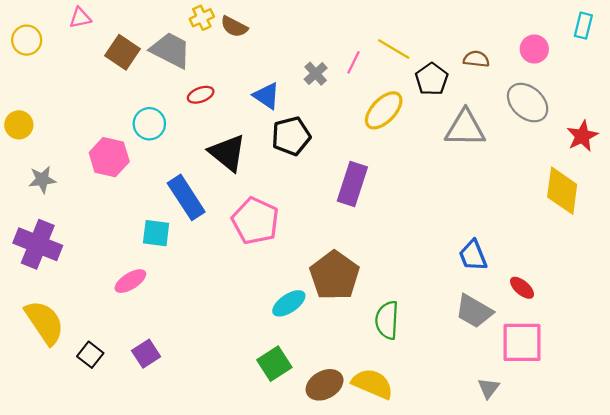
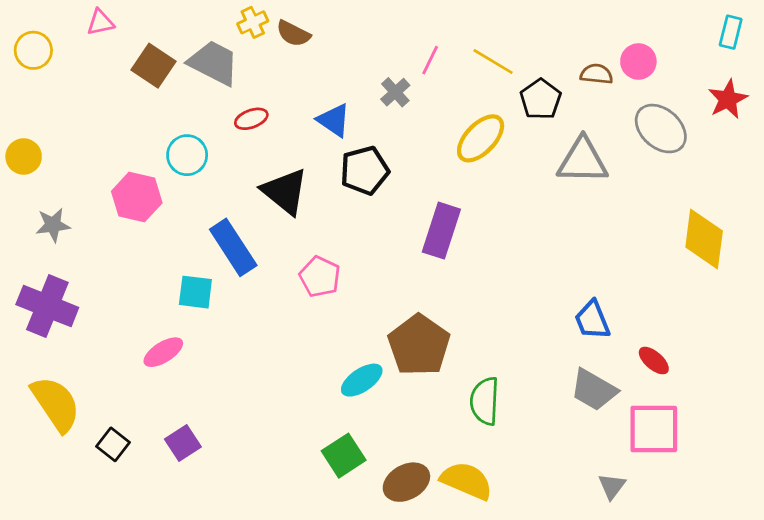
pink circle: (534, 49) -> (638, 61), moved
pink line: (354, 62) -> (430, 60), moved
red star: (582, 136) -> (728, 99), moved
pink pentagon: (255, 221) -> (320, 277), size x0.7

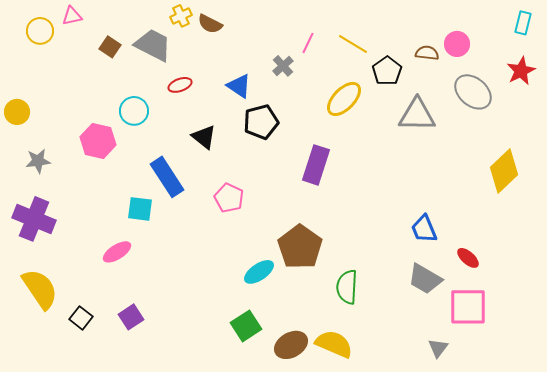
yellow circle: (33, 50) -> (40, 31), moved
brown square: (154, 66) -> (110, 47), size x0.7
black triangle: (285, 191) -> (204, 137), size x0.7
yellow diamond: (704, 239) -> (504, 171), turned 39

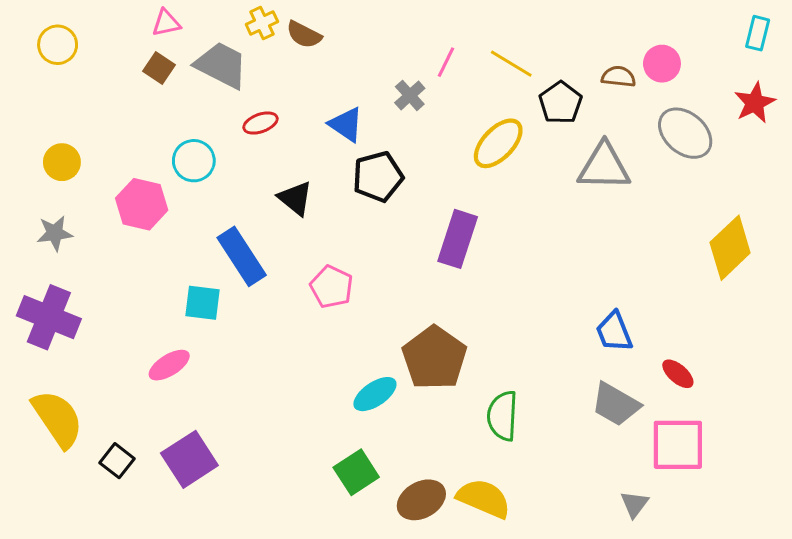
pink triangle: (72, 16) -> (166, 23), moved
yellow circle: (17, 112) -> (62, 162), moved
purple square: (131, 317) -> (189, 459), size x1.5

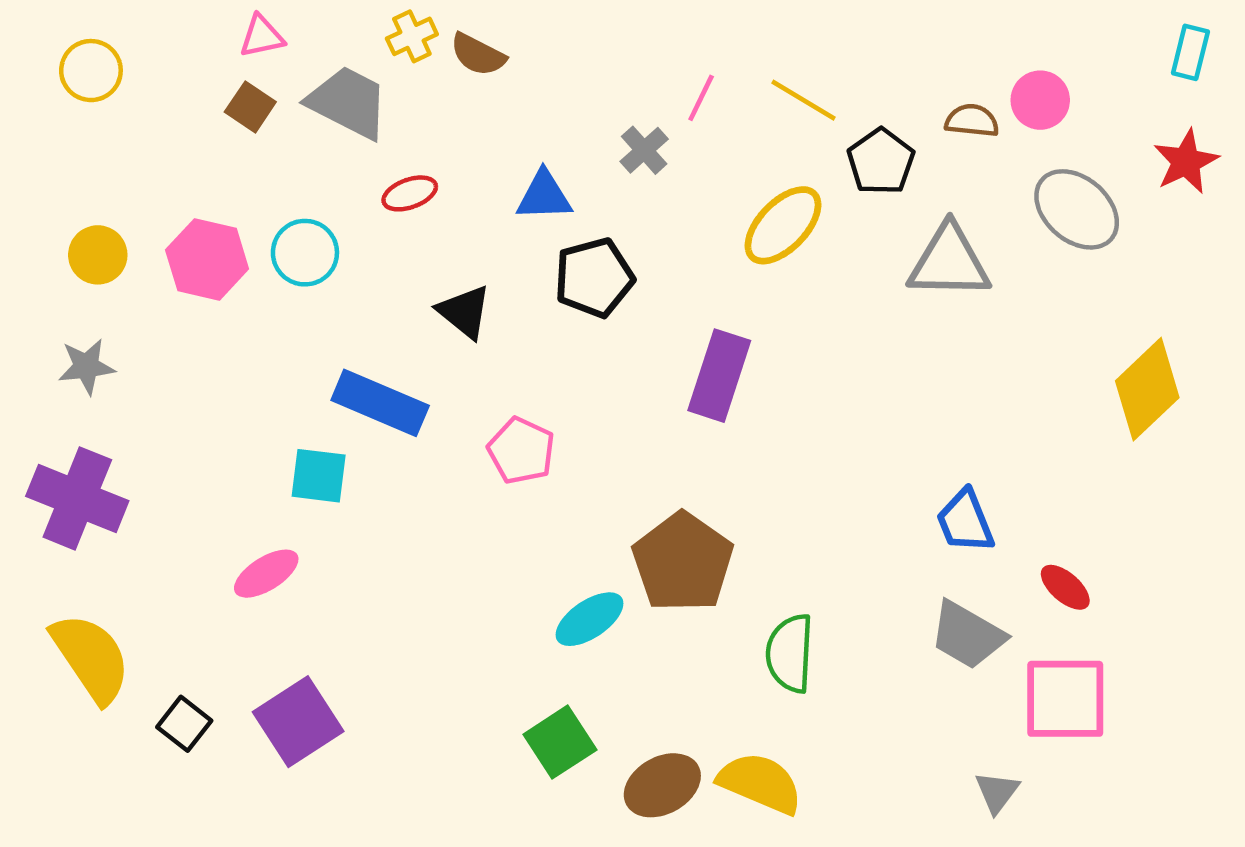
blue triangle: (346, 124) -> (544, 196), turned -36
pink hexagon: (142, 204) -> (207, 259), moved
blue rectangle: (242, 256) -> (380, 403), turned -34

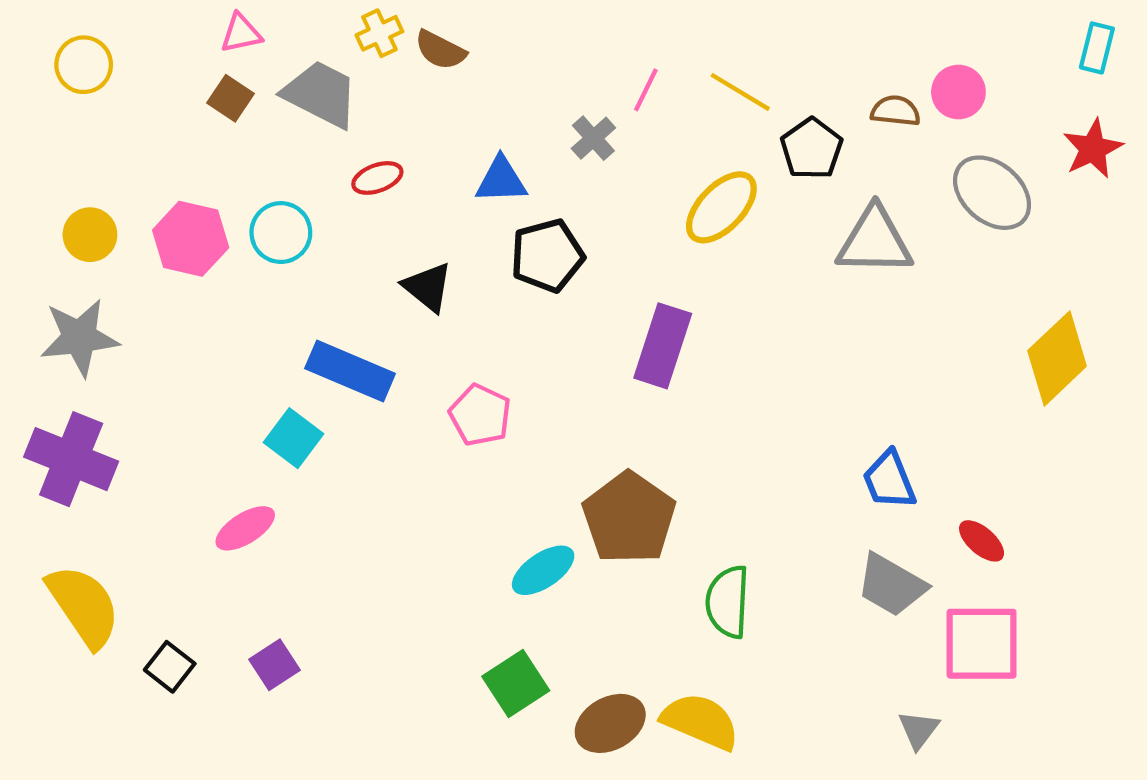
gray star: (86, 366) -> (79, 337), size x1.5
cyan square: (319, 476) -> (293, 438), turned 30
purple square: (298, 722) -> (275, 665), size x0.6

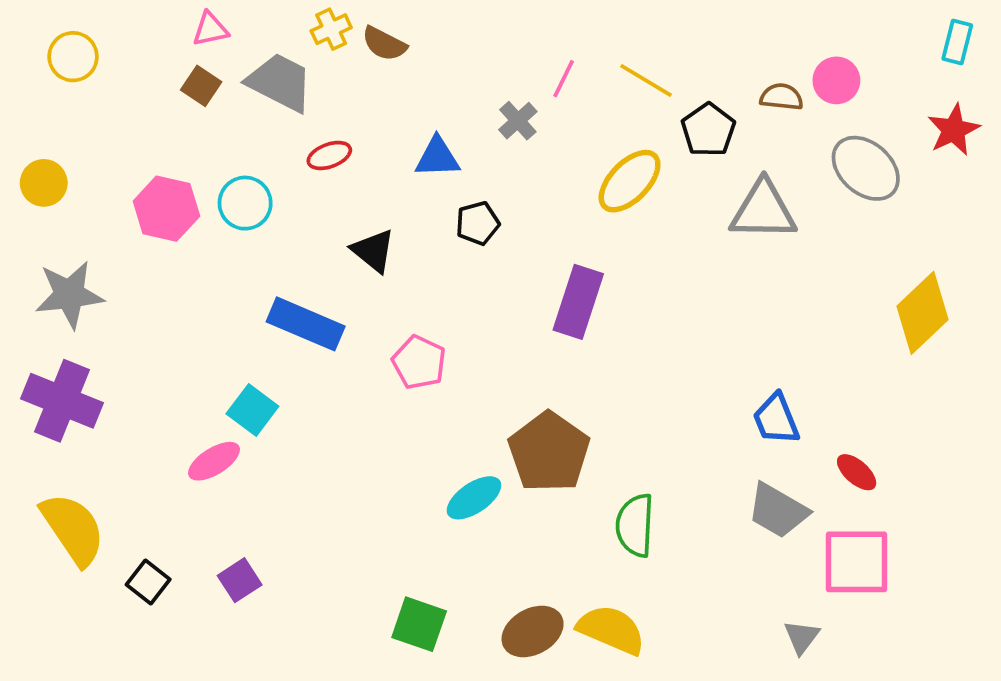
yellow circle: (90, 235) -> (44, 183), moved
black pentagon: (547, 256) -> (478, 223), size x0.7
cyan square: (293, 438) -> (252, 410), moved
green square: (516, 684) -> (419, 624), moved, turned -38

